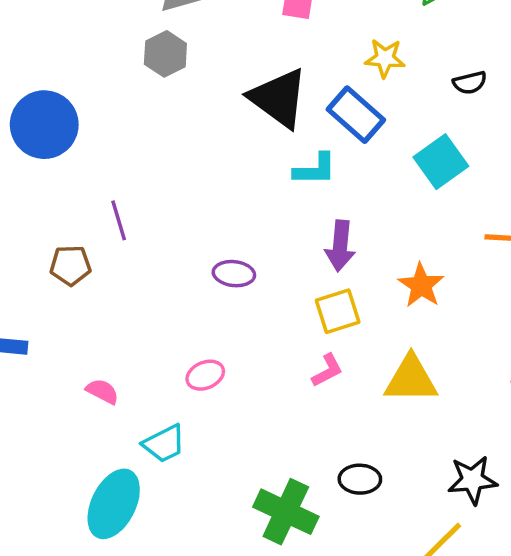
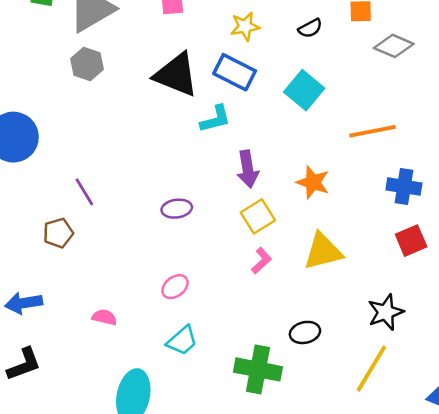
cyan trapezoid: (164, 444) -> (182, 341), moved

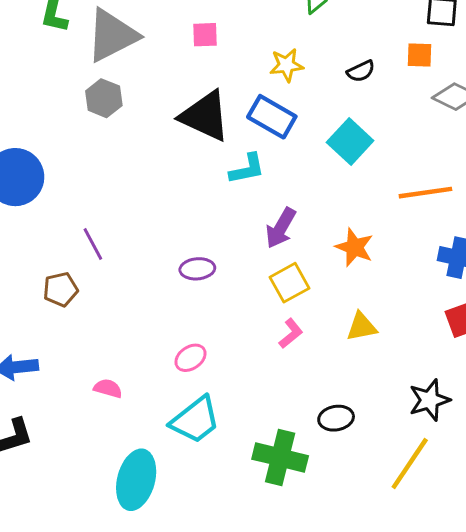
purple arrow: (248, 169) -> (281, 228), turned 36
yellow triangle: (323, 251) -> (362, 327), size x0.7
cyan trapezoid: (182, 341) -> (195, 420), size x1.4

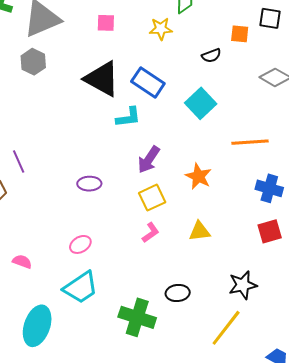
orange square: (419, 55) -> (240, 34), moved
yellow star: (286, 65) -> (161, 29), moved

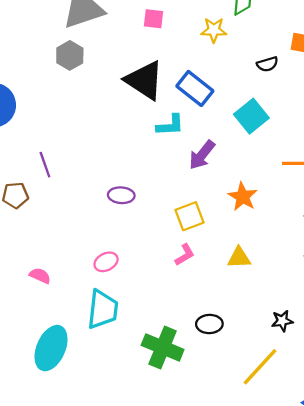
purple arrow: (149, 160) -> (202, 155), moved
black star: (243, 285) -> (282, 321), size x0.7
cyan trapezoid: (81, 287) -> (103, 309), turned -54

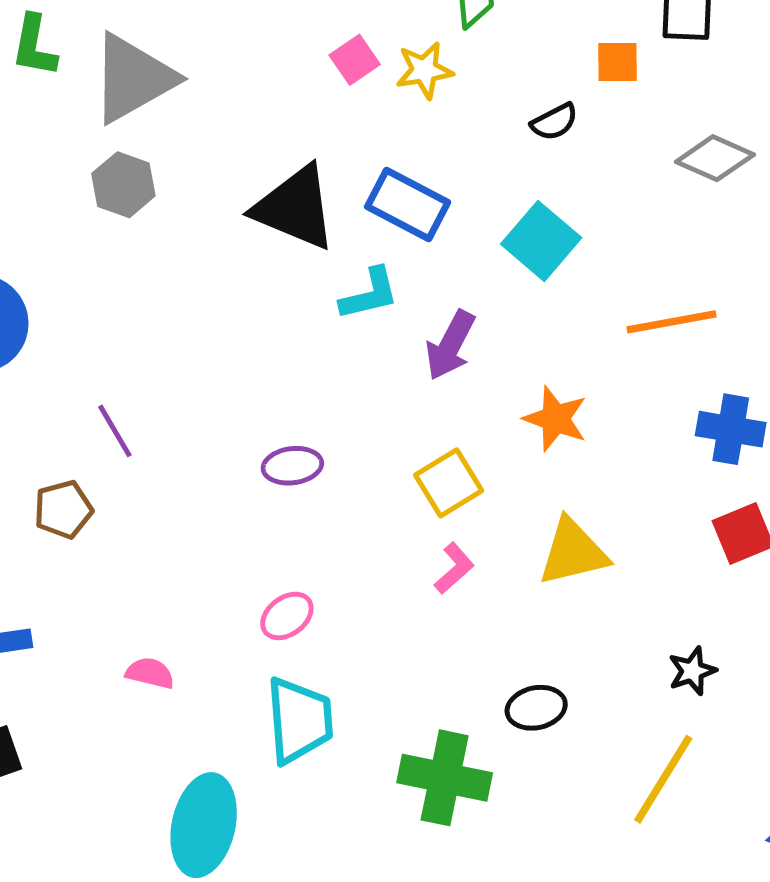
pink square: (154, 19) -> (355, 60), moved, turned -30
yellow triangle: (239, 258) -> (573, 552), size x1.4

